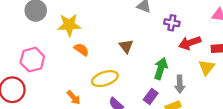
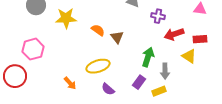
orange semicircle: (81, 50) -> (98, 30), moved
yellow triangle: (206, 67) -> (189, 56), turned -35

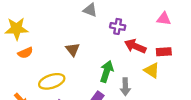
orange semicircle: (98, 30) -> (25, 53), moved, turned 120
red arrow: (174, 34) -> (135, 46), turned 42

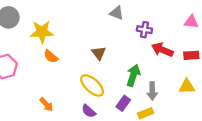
orange semicircle: (25, 53) -> (51, 56), turned 64
yellow triangle: (152, 70) -> (187, 87), moved, turned -35
yellow ellipse: (52, 81) -> (92, 85), moved, turned 60

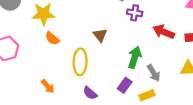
purple cross: (144, 30) -> (135, 13), moved
yellow ellipse: (92, 85) -> (80, 62), moved, turned 50
gray arrow: (152, 91) -> (154, 73), turned -30

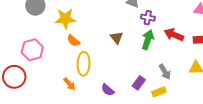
green arrow: (135, 57) -> (148, 40), moved
yellow ellipse: (80, 62) -> (84, 64), moved

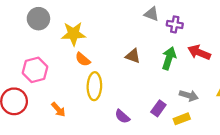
purple cross: (148, 18) -> (175, 24), moved
brown triangle: (117, 38) -> (133, 56), turned -32
gray arrow: (165, 72) -> (189, 95), turned -42
orange arrow: (69, 84) -> (58, 109), moved

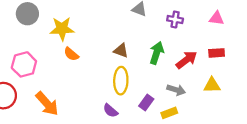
purple cross: (175, 24) -> (175, 19), moved
red arrow: (199, 52) -> (187, 60), moved, turned 120
yellow ellipse: (94, 86) -> (121, 81), moved
orange arrow: (58, 109) -> (47, 104), size x1.6

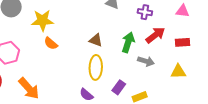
red arrow: (187, 60) -> (155, 35), moved
gray arrow: (176, 90) -> (146, 61), moved

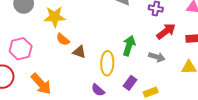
brown triangle: (96, 40) -> (79, 52), moved
green arrow: (128, 42) -> (129, 46), moved

